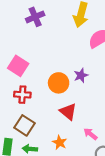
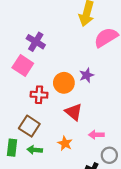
purple cross: (35, 17) -> (36, 42), moved, turned -36
red cross: (22, 95) -> (39, 95), moved
pink arrow: (90, 134) -> (96, 135), turned -40

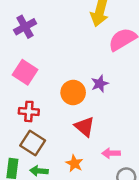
purple cross: (36, 42) -> (25, 27), moved, turned 30
red cross: (39, 95) -> (29, 111), moved

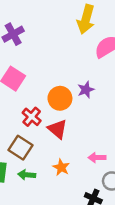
red cross: (29, 111) -> (32, 117), moved, turned 36
red triangle: (85, 127) -> (58, 129), moved

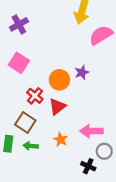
red triangle: (58, 129) -> (57, 106), turned 42
pink arrow: (97, 158) -> (91, 131), size x1.5

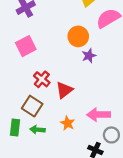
pink square: (19, 63) -> (26, 46), turned 30
orange circle: (59, 80) -> (78, 36), moved

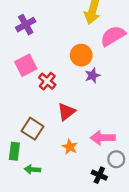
red cross: (42, 79) -> (47, 81), moved
green arrow: (38, 130) -> (33, 169), moved

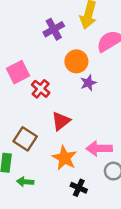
purple cross: (26, 25) -> (54, 29), moved
orange star: (70, 147) -> (64, 158), size x1.5
black cross: (99, 175) -> (79, 188), moved

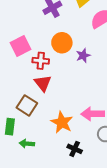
orange circle: (76, 61) -> (62, 43), moved
red cross: (41, 89) -> (41, 61), turned -35
red triangle: (61, 121) -> (43, 83), moved, turned -30

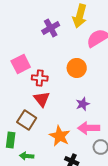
orange circle: (62, 43) -> (77, 68), moved
purple star: (83, 55) -> (83, 104), moved

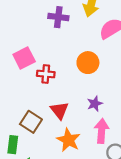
purple cross: (51, 28) -> (58, 17), turned 36
red triangle: (42, 99) -> (59, 110), moved
pink arrow: (89, 128) -> (102, 131), turned 95

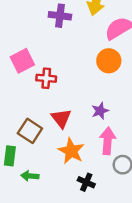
orange circle: (88, 63) -> (109, 61), moved

